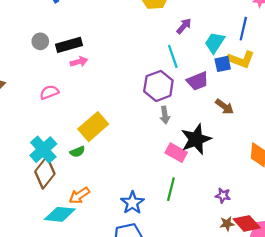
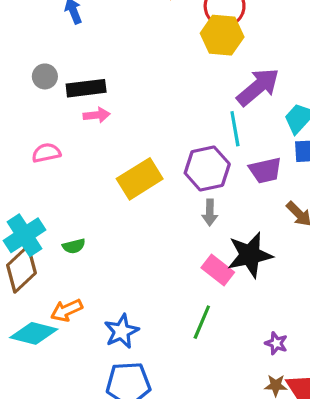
purple arrow: (184, 26) -> (258, 87), size x1.8
yellow rectangle: (93, 127) -> (140, 179), moved
blue star: (132, 203) -> (122, 331), moved

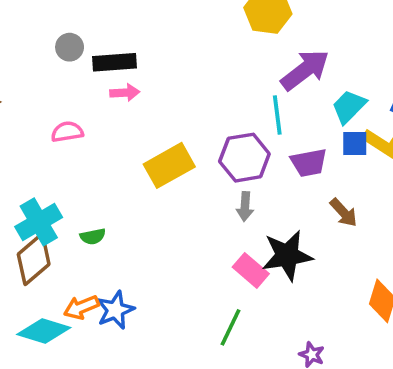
blue star: (122, 331) -> (115, 310), moved

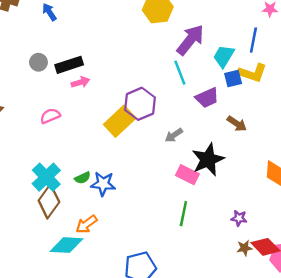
purple hexagon: (244, 158) -> (140, 104), moved
gray arrow: (245, 206) -> (174, 135), turned 66
blue star: (115, 310) -> (103, 184), moved, turned -30

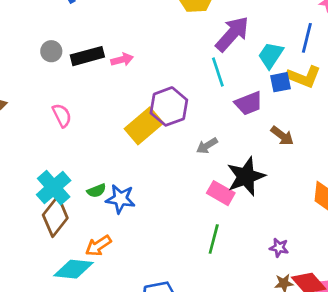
pink arrow: (80, 82) -> (122, 60), moved
pink semicircle: (50, 116) -> (62, 115), turned 84

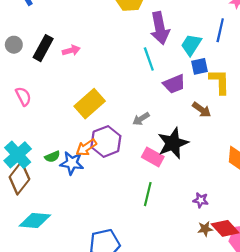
purple arrow: (232, 34) -> (160, 28), turned 128
black rectangle: (87, 56) -> (43, 48), turned -45
yellow L-shape: (304, 77) -> (220, 82), moved, turned -112
purple hexagon: (169, 106) -> (106, 141), moved
orange arrow: (98, 246) -> (86, 147), moved

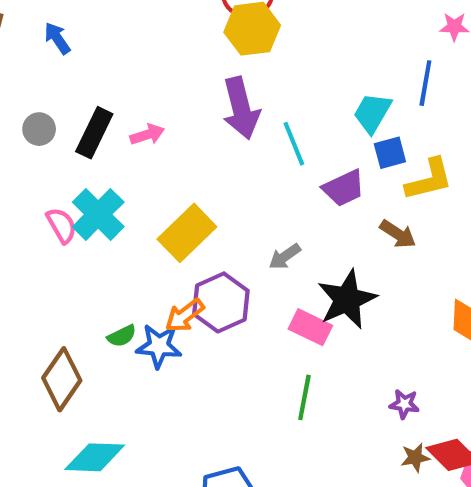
purple arrow: (160, 28) -> (241, 108), moved
yellow L-shape: (220, 82) -> (429, 180), turned 80
cyan cross: (18, 155) -> (98, 214), moved

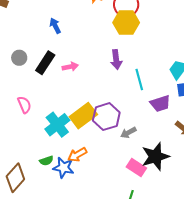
blue arrow: (57, 38) -> (55, 26), moved
purple arrow: (241, 108) -> (116, 60), size x0.7
cyan cross: (98, 214) -> (57, 125), moved
purple hexagon: (221, 302) -> (106, 117), moved

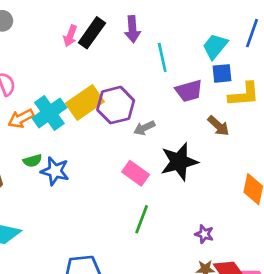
black rectangle: (45, 63) -> (92, 33), moved
pink arrow: (70, 67) -> (70, 36), turned 119
orange arrow: (77, 155) -> (21, 118), moved
pink rectangle: (136, 168) -> (136, 173), moved

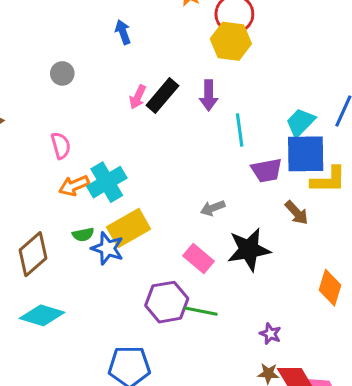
blue square: (222, 73) -> (306, 154), size x1.8
yellow rectangle: (85, 102) -> (129, 228), moved
purple hexagon: (116, 105) -> (167, 302), moved
green line: (142, 219) -> (201, 311), turned 76

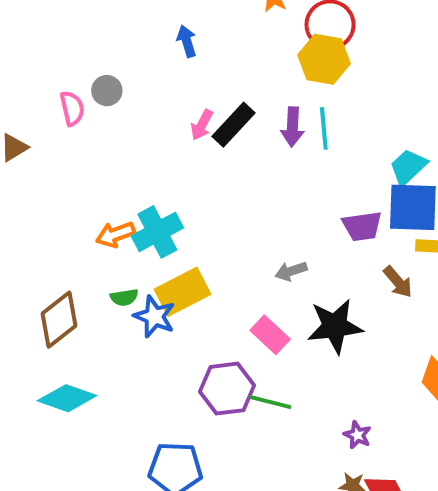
cyan line: (240, 130) -> (324, 128), moved
pink semicircle: (61, 146) -> (72, 108), moved

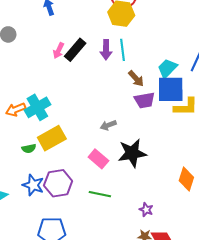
brown arrow: (398, 282) -> (136, 79), moved
green semicircle: (124, 297) -> (29, 148), moved
blue star: (154, 317) -> (33, 185), moved
purple hexagon: (227, 389) -> (58, 183), moved

